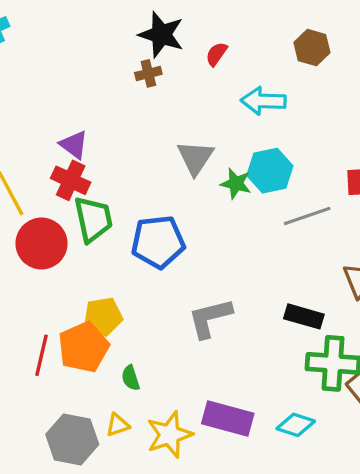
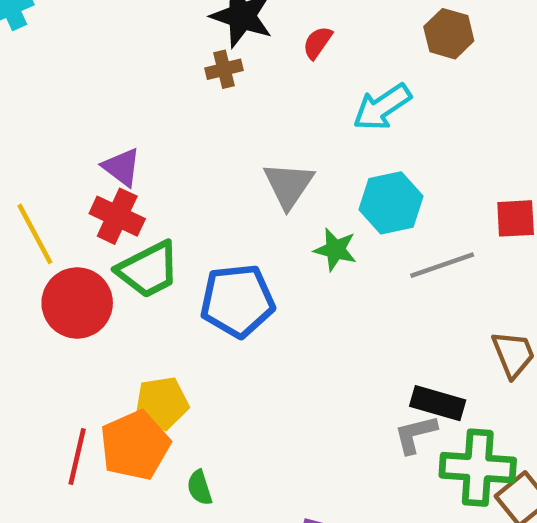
cyan arrow: (263, 101) -> (382, 107), turned -36
green star: (236, 184) -> (335, 250), moved
green trapezoid: (93, 219) -> (148, 270), turned 75
gray L-shape: (210, 318) -> (415, 434), moved, size x0.7

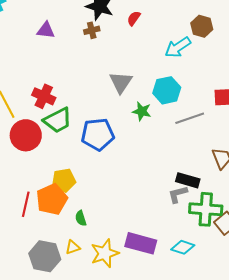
brown hexagon: (449, 34) -> (202, 26), moved
cyan arrow: (382, 107) -> (178, 47), moved
purple triangle: (122, 167) -> (46, 30), moved, turned -30

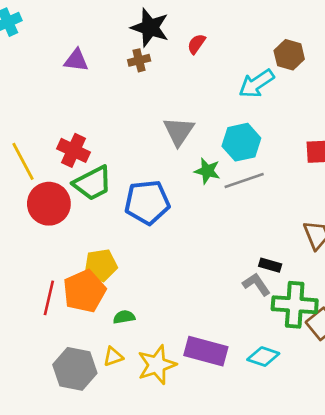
gray line: (190, 118) -> (244, 180), moved
black rectangle: (188, 180) -> (270, 265), size x0.7
gray L-shape: (178, 194) -> (256, 284), turned 70
green semicircle: (81, 218) -> (124, 317), turned 98

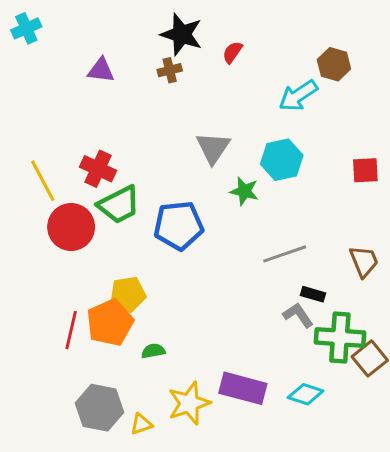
gray line: (244, 180) -> (285, 254), moved
yellow triangle: (113, 357) -> (141, 424), moved

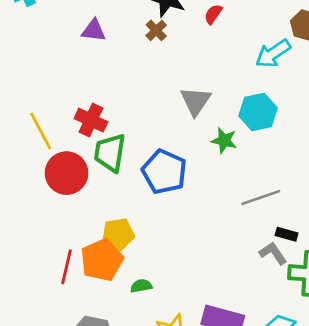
brown cross: (170, 70) -> (156, 30), turned -30
green trapezoid: (119, 205) -> (110, 153), turned 126
blue pentagon: (179, 226) -> (164, 172), turned 30

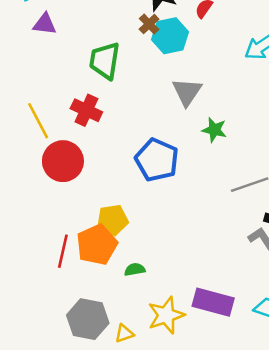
purple triangle: (94, 30) -> (45, 24), moved
cyan hexagon: (258, 112) -> (170, 36), moved
green trapezoid: (110, 153) -> (105, 61), moved

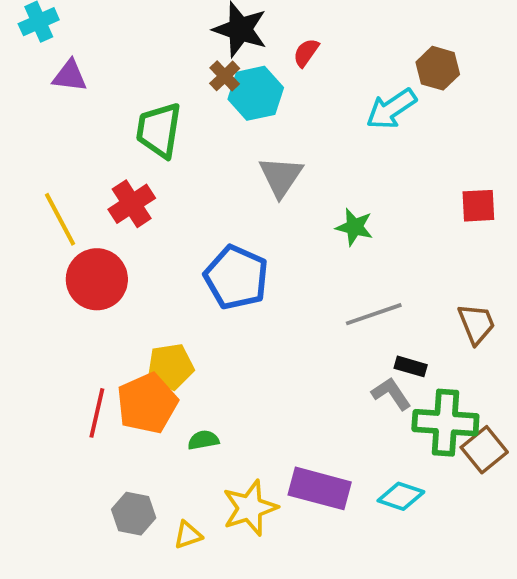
red cross: (86, 110) -> (132, 204), turned 32
green star: (214, 130) -> (354, 227), moved
gray hexagon: (88, 319) -> (134, 514), size x0.7

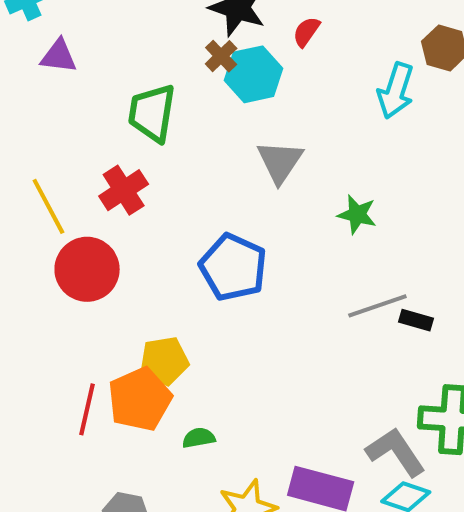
cyan arrow: (391, 109) -> (396, 91), turned -38
black rectangle: (411, 366) -> (416, 320), moved
gray L-shape: (391, 394) -> (396, 452), moved, size x1.4

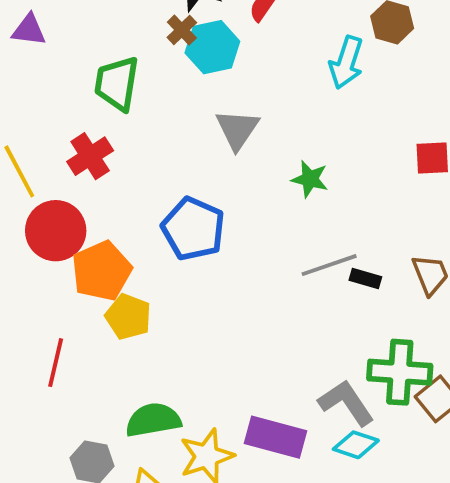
yellow pentagon: (164, 361) -> (128, 317), turned 30
orange pentagon: (140, 399) -> (102, 271), moved
green semicircle: (199, 438) -> (153, 420), moved, size x1.8

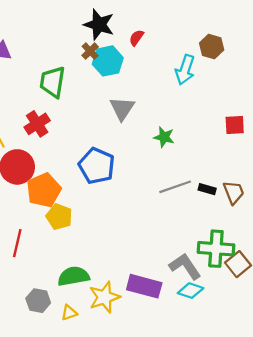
black rectangle: (365, 278) -> (207, 189), moved

